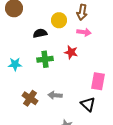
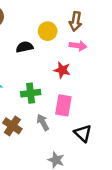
green cross: (45, 59) -> (31, 93), moved
pink rectangle: (98, 81) -> (63, 105), moved
gray arrow: (55, 95) -> (43, 122), turned 56

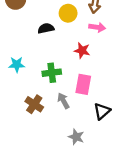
black triangle: (83, 133) -> (102, 111), turned 36

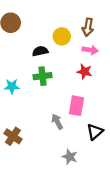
red star: (82, 51) -> (85, 72), moved
green cross: (52, 73) -> (42, 76), moved
brown cross: (34, 104) -> (13, 136), moved

